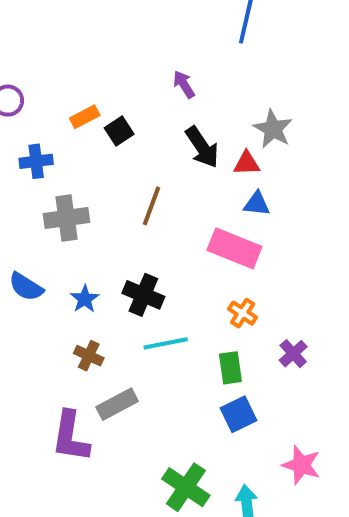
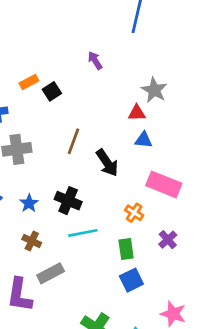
black arrow: (202, 147) -> (107, 163), moved
pink rectangle: (234, 248) -> (164, 184), moved

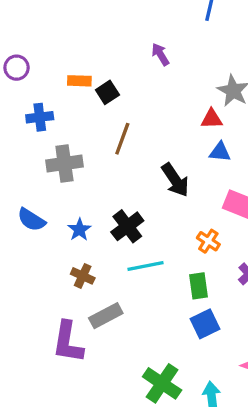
orange rectangle: (29, 82) -> (79, 81), turned 30
brown line: (73, 141) -> (122, 139), moved
black cross: (68, 201) -> (127, 226), turned 30

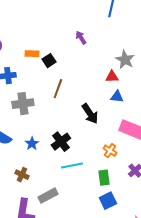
brown cross: (83, 276) -> (22, 175), moved

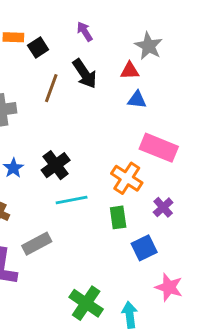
purple arrow: (81, 38) -> (85, 31), moved
black arrow: (90, 114) -> (85, 74), moved
orange cross: (110, 151) -> (127, 178), size x1.5
blue square: (108, 201) -> (144, 248), moved

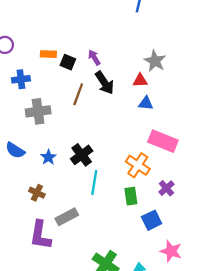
purple arrow: (85, 31) -> (94, 58), moved
black square: (38, 47) -> (68, 62), turned -35
cyan line: (72, 200) -> (94, 182), turned -70

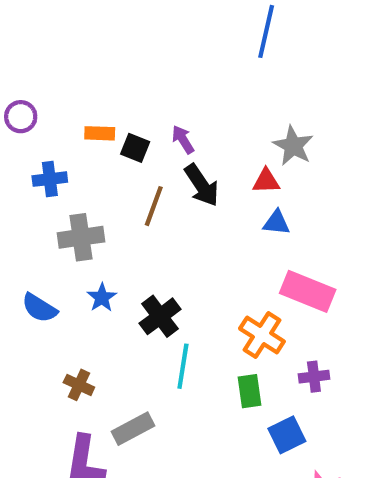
blue star: (48, 157) -> (102, 298), moved
purple cross: (166, 188) -> (314, 377), turned 35

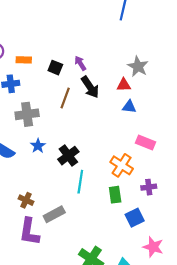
orange rectangle: (100, 133) -> (24, 60), moved
pink rectangle: (308, 291) -> (146, 143), size x0.7
brown cross: (79, 385) -> (26, 200), moved

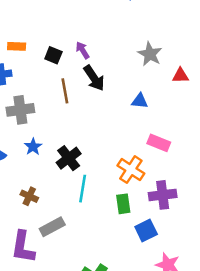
red triangle: (124, 85) -> (180, 76), moved
brown line: (65, 98) -> (65, 91), turned -30
purple cross: (149, 187) -> (163, 195), size x1.5
brown cross: (26, 200) -> (29, 196), moved

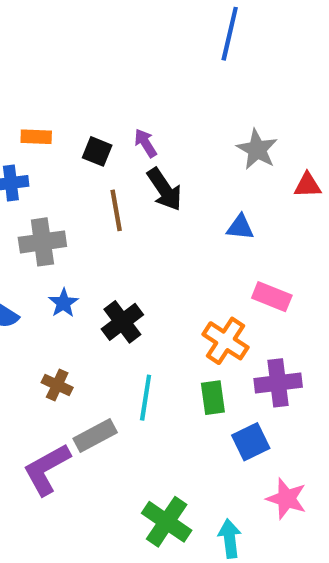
cyan line: (83, 189) -> (146, 398), moved
purple L-shape: (23, 247) -> (47, 469), turned 52

